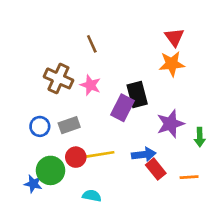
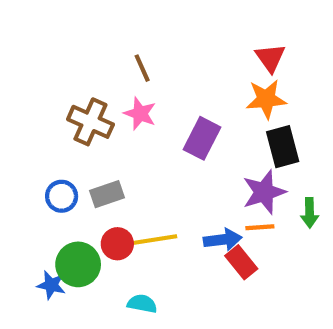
pink star: (90, 85) -> (140, 114), moved
black rectangle: (137, 94) -> (283, 147), moved
purple rectangle: (122, 108) -> (202, 138), moved
orange line: (189, 177) -> (260, 227), moved

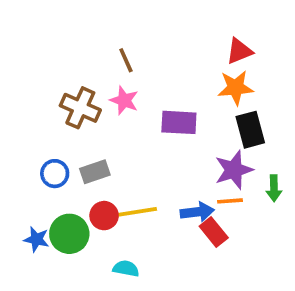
red triangle: (270, 58) -> (239, 51), turned 44
purple rectangle: (202, 138) -> (179, 122), turned 66
blue star: (51, 285) -> (36, 239), moved

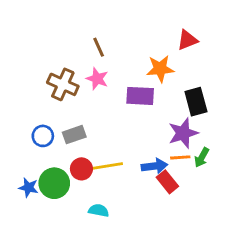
orange star: (236, 88) -> (160, 69), moved
green arrow: (274, 188) -> (202, 157), moved, turned 30

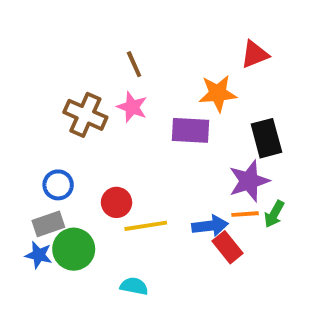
gray rectangle: (74, 135) -> (48, 224), moved
red circle: (81, 169) -> (117, 202), moved

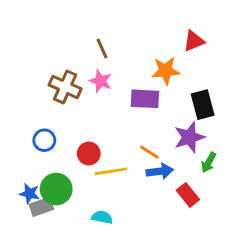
orange line: (245, 214) -> (149, 152), moved, turned 36
gray rectangle: (48, 224) -> (41, 207), moved
red rectangle: (228, 247) -> (188, 195), moved

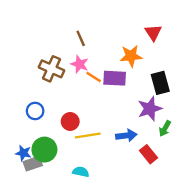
red triangle: (194, 41) -> (153, 33), turned -42
orange line: (149, 152) -> (94, 77), moved

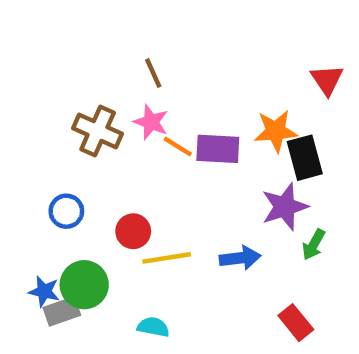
red triangle: (153, 33) -> (327, 80), moved
orange star: (131, 56) -> (276, 131), moved
red rectangle: (149, 154) -> (296, 323), moved

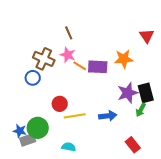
black rectangle: (305, 158) -> (146, 93), moved
blue circle: (66, 211) -> (33, 78), moved

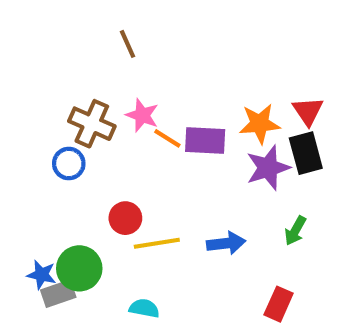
brown line: (69, 33) -> (127, 44), moved
red triangle: (147, 36) -> (308, 111), moved
purple star: (128, 93) -> (268, 168), moved
black rectangle: (146, 93) -> (306, 153), moved
red rectangle: (133, 145) -> (279, 304), turned 63

